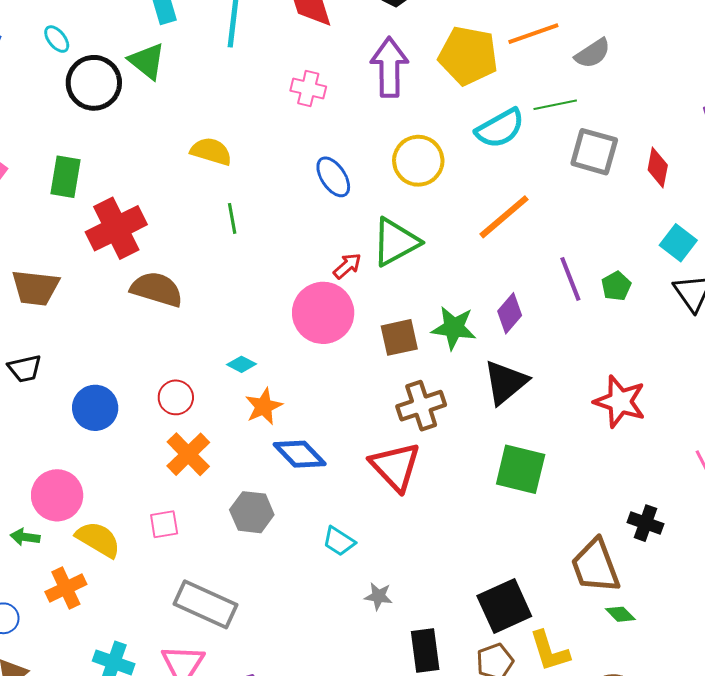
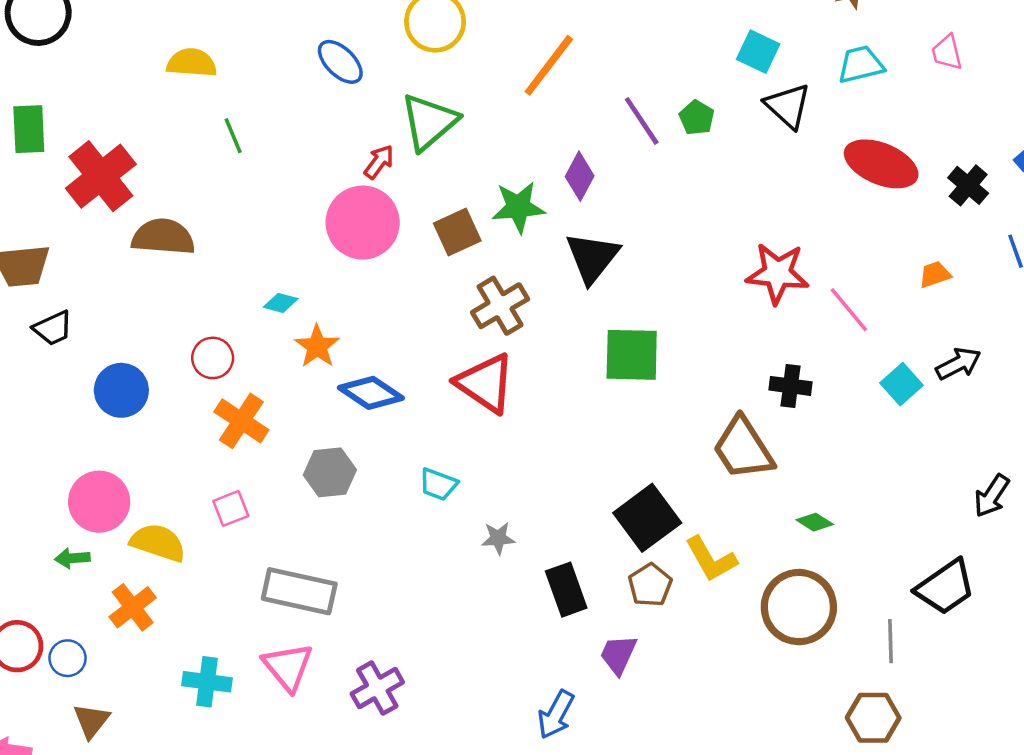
black trapezoid: (25, 369) -> (53, 328), moved
red star: (620, 402) -> (777, 273), moved
green diamond: (620, 614) -> (815, 522), moved

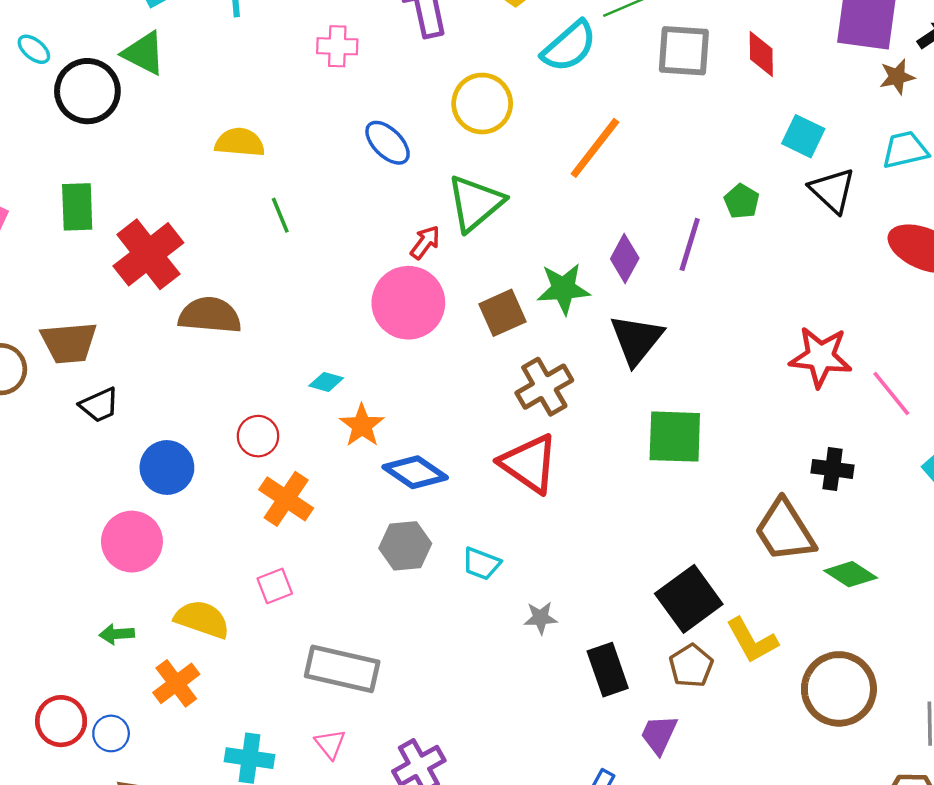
purple line: (642, 121) -> (690, 244), moved, turned 50
gray hexagon: (330, 472) -> (405, 546), moved
pink circle: (99, 502) -> (132, 542), moved
green diamond: (815, 522) -> (851, 574), moved, size x1.4
pink triangle: (288, 667) -> (330, 744), size x0.6

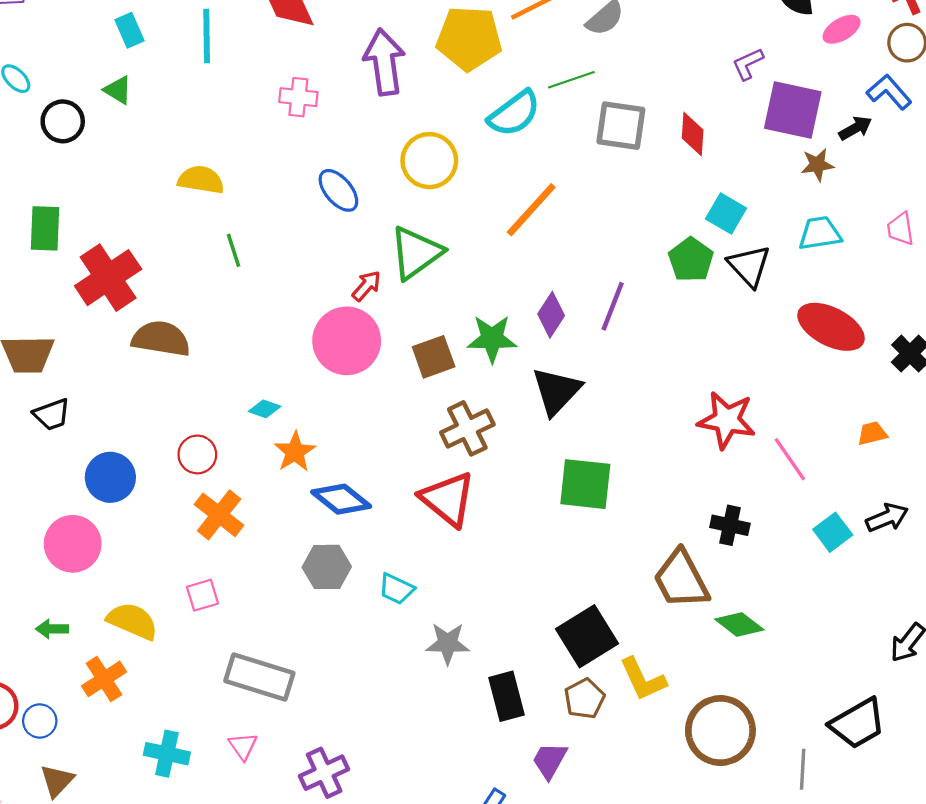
green triangle: (144, 53) -> (118, 90), size x0.7
black circle: (87, 91) -> (63, 121), size x0.7
green pentagon: (742, 201) -> (691, 260), moved, size x1.4
gray star: (541, 618) -> (448, 643), size x1.4

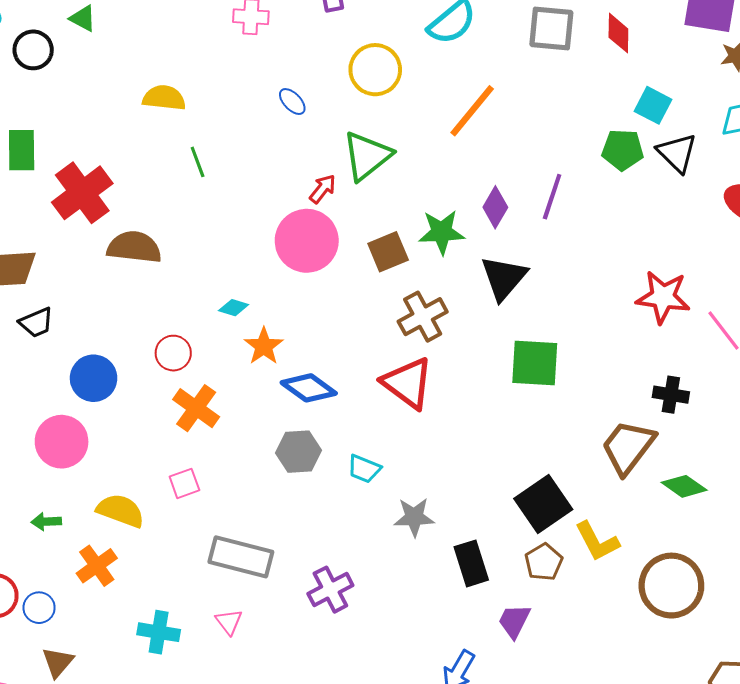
blue ellipse: (338, 190) -> (292, 102), size x0.7
green pentagon: (691, 260) -> (623, 150), turned -30
brown trapezoid: (681, 579) -> (628, 447), turned 68
purple cross: (324, 773) -> (330, 590), moved

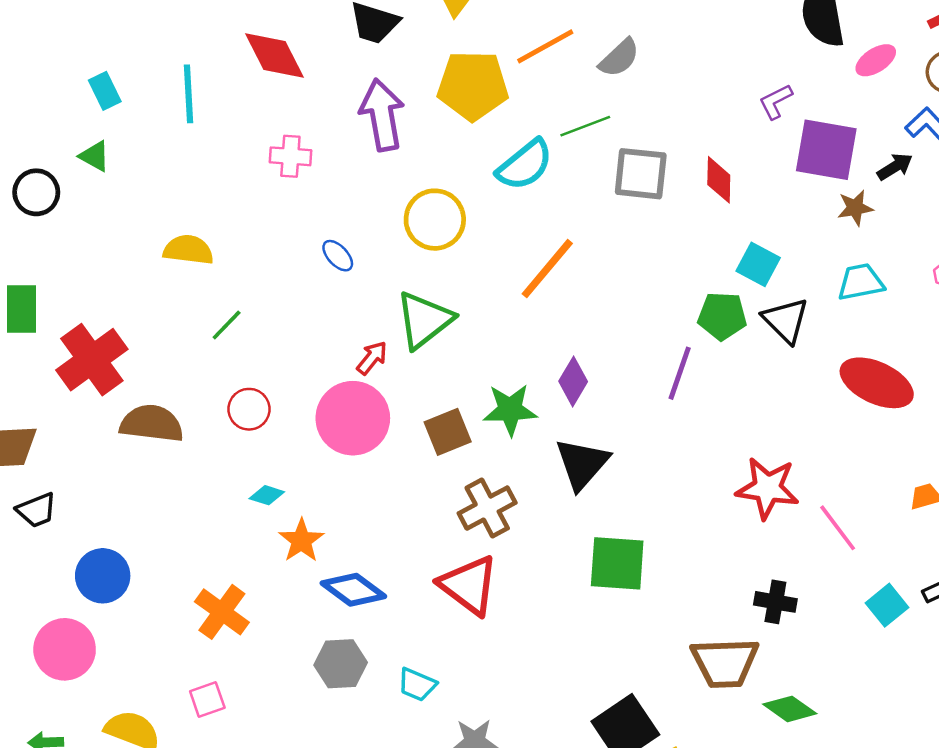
green line: (198, 162) -> (227, 325), turned 64
purple line: (552, 197) -> (680, 373), moved
red circle: (173, 353) -> (249, 409), moved
brown trapezoid: (628, 447) -> (725, 663), turned -130

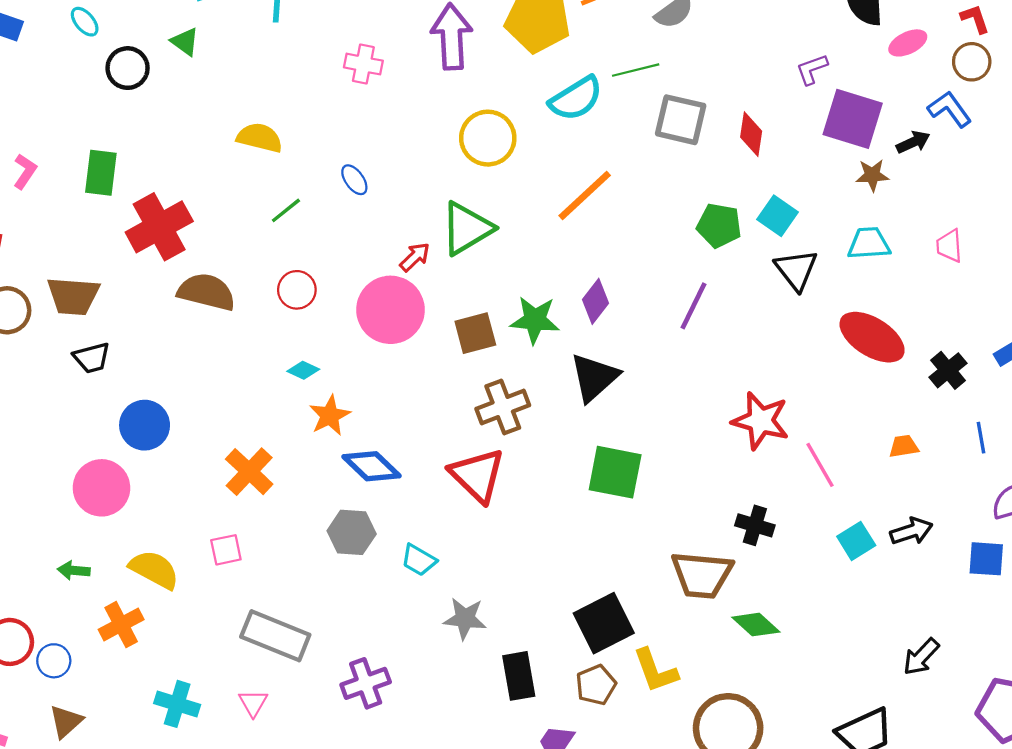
blue ellipse: (338, 256) -> (354, 180), moved
green pentagon: (722, 316) -> (719, 226), moved

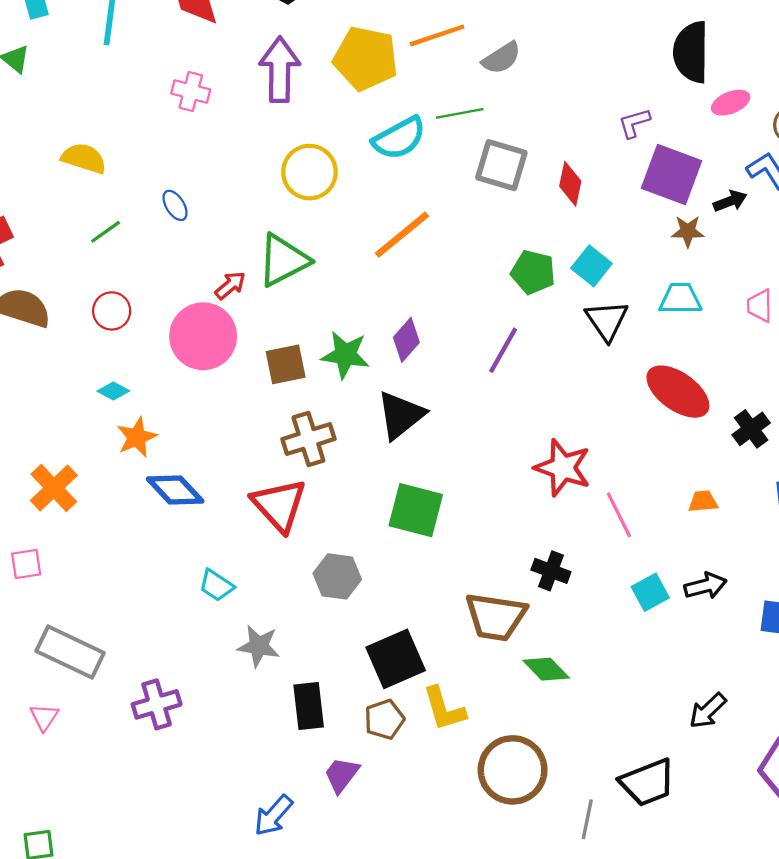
gray hexagon: (352, 532) -> (337, 576), moved

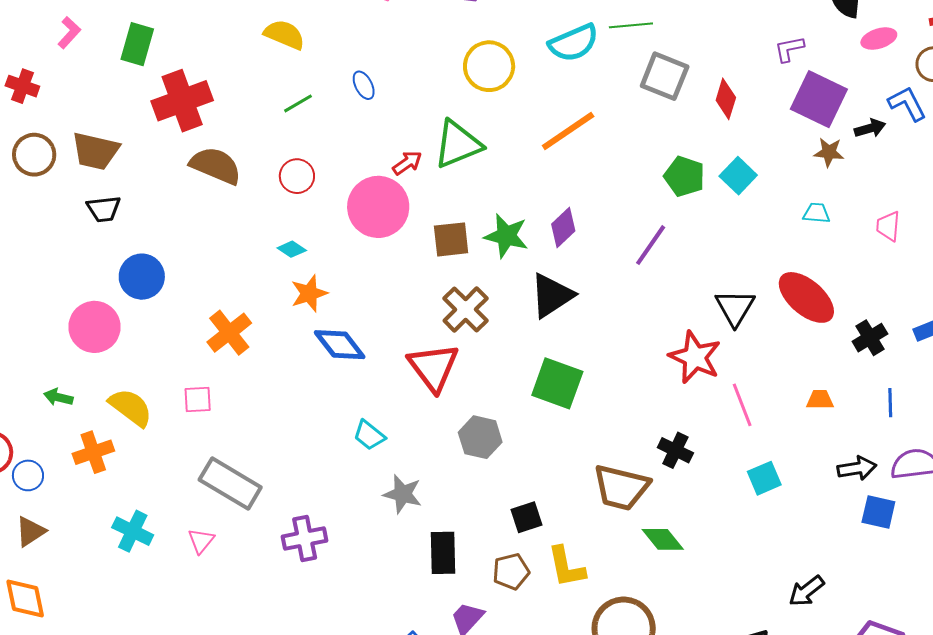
cyan trapezoid: (680, 299) -> (816, 213), size x0.7
black triangle: (607, 320) -> (735, 308), moved
brown cross: (308, 439) -> (466, 309), turned -33
black arrow: (705, 586) -> (857, 468), moved
black square: (396, 659) -> (526, 517), size x0.6

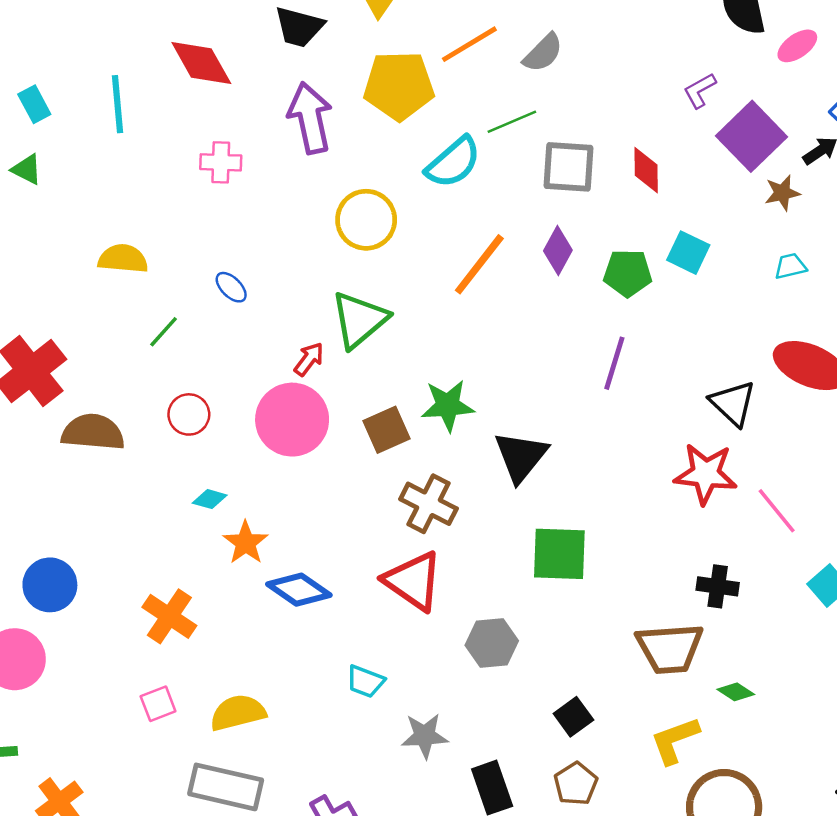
purple square: (819, 99) -> (752, 136), turned 38
purple diamond: (563, 227) -> (558, 251), moved
yellow semicircle: (131, 407) -> (238, 713), moved, turned -33
green diamond: (663, 539) -> (736, 692), size x0.7
yellow L-shape: (566, 567) -> (675, 740), moved, turned 99

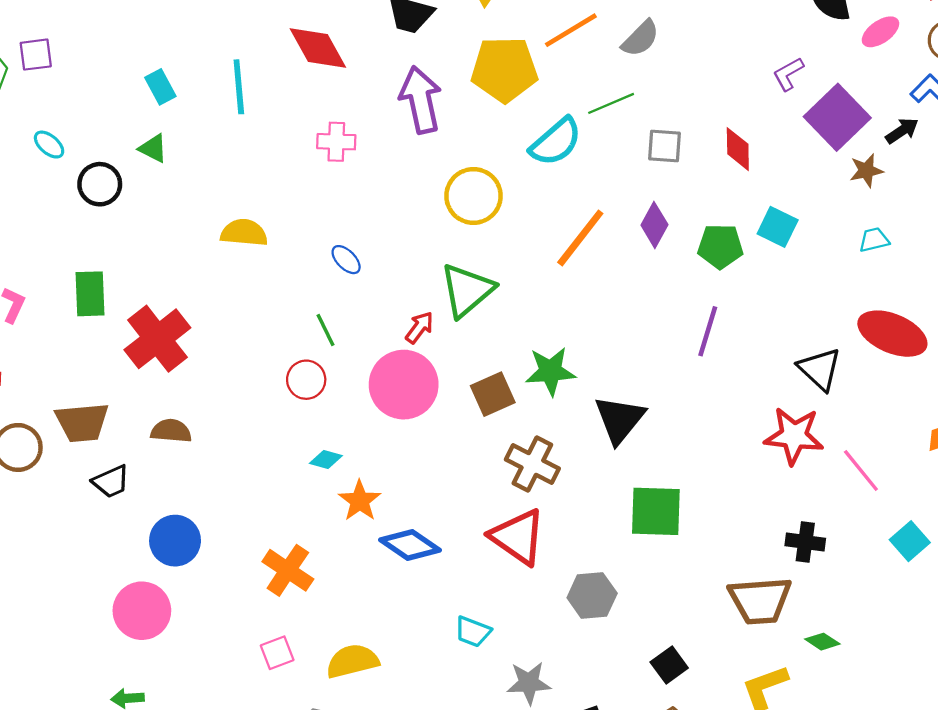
gray square: (569, 167) -> (665, 146), size x0.7
green line: (164, 332) -> (326, 330), moved, turned -68
brown semicircle: (93, 432) -> (171, 431), moved, size x0.7

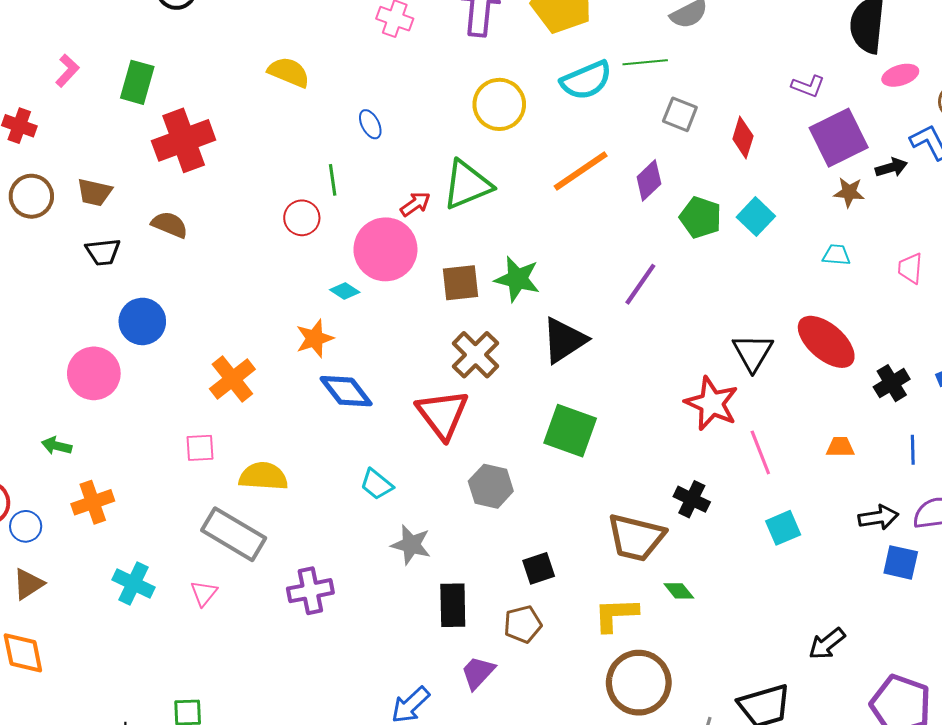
purple L-shape: (788, 74) -> (808, 86), turned -148
purple line: (708, 331) -> (640, 284), moved
brown trapezoid: (82, 422) -> (94, 192), size x0.7
cyan diamond: (326, 460) -> (345, 291), moved

